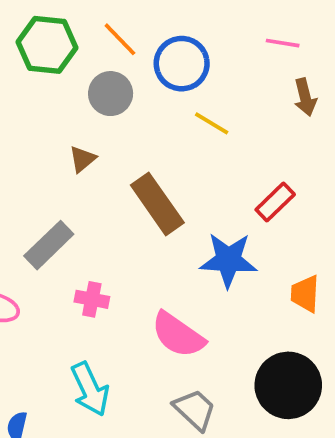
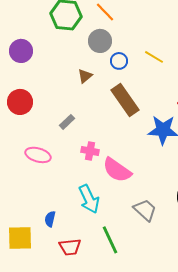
blue circle: (182, 64) -> (119, 61), moved, size x0.6
gray rectangle: (49, 245) -> (67, 122), size x0.6
pink semicircle: (178, 335) -> (117, 170), moved

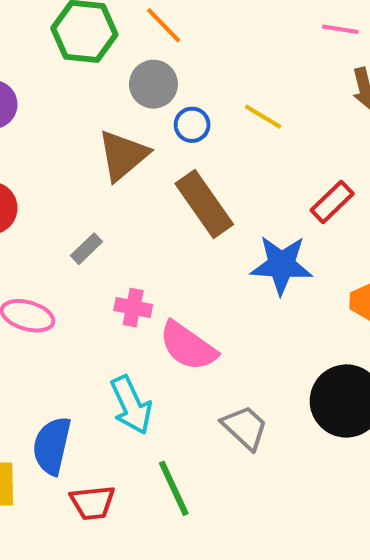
brown triangle: (85, 76) -> (123, 155), size x1.8
blue semicircle: (50, 219) -> (52, 446), size x1.8

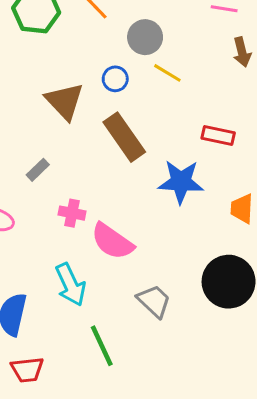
gray circle: (153, 84) -> (145, 37), moved
brown triangle: (123, 155) -> (65, 101), turned -33
red rectangle: (332, 202) -> (218, 136), turned 56
red trapezoid: (93, 503) -> (27, 370), moved

